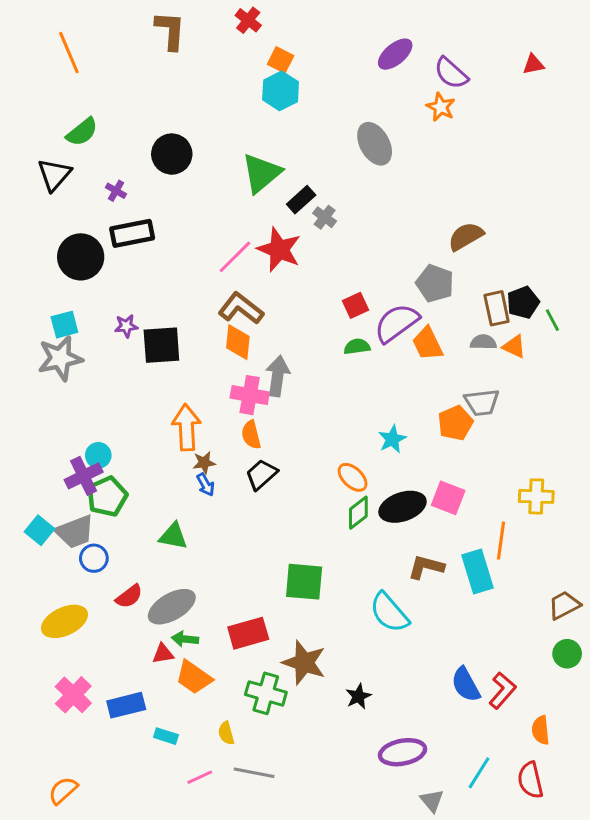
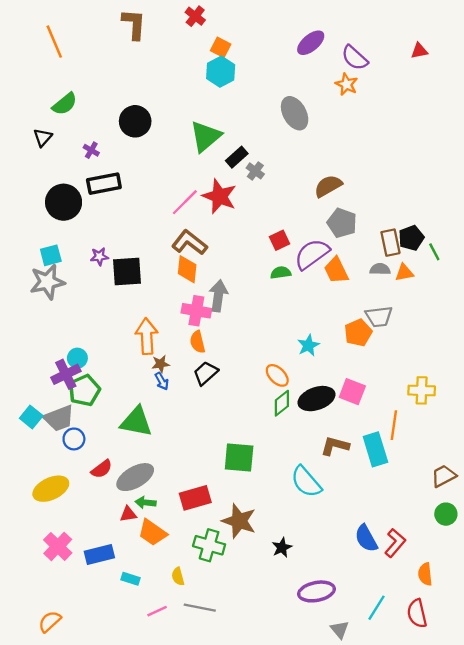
black triangle: (54, 175) -> (43, 137), size x0.7
brown semicircle: (466, 236) -> (328, 186), moved
orange triangle: (514, 347) -> (404, 273), turned -36
green triangle: (173, 536) -> (136, 422), size x1.4

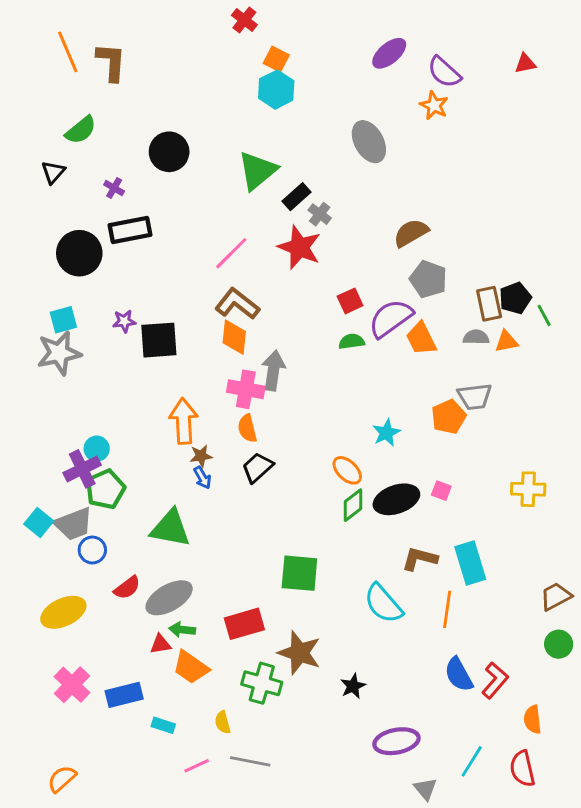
brown L-shape: (134, 24) -> (111, 62), moved
red star: (219, 196) -> (299, 247), moved
pink square: (352, 392) -> (441, 491), size x0.6
orange line: (394, 425) -> (447, 609), moved

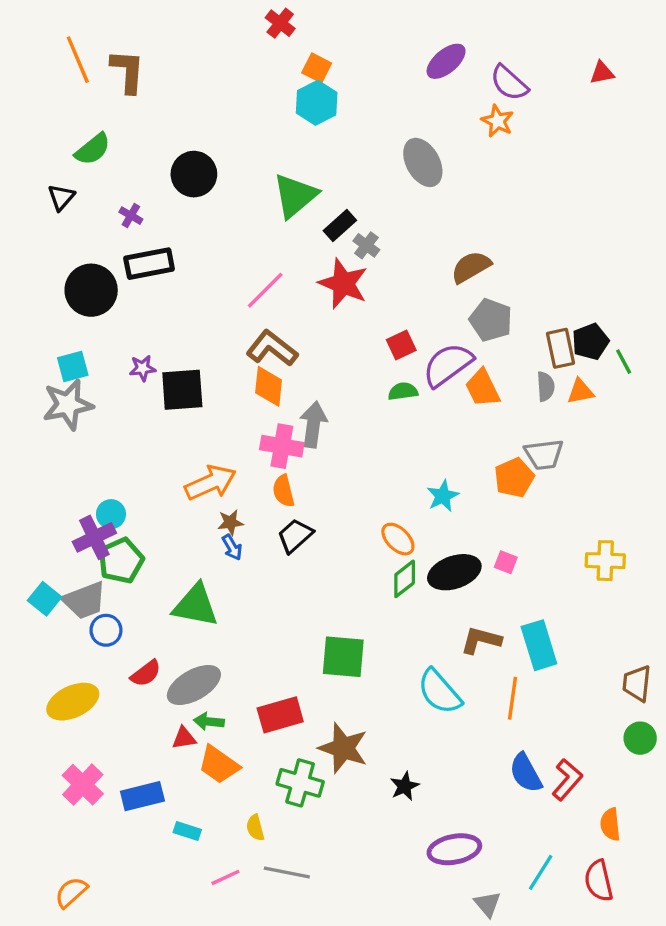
gray semicircle: (476, 337) -> (546, 386), turned 85
orange arrow: (184, 421) -> (210, 483), turned 69
brown trapezoid: (556, 596) -> (637, 683), turned -56

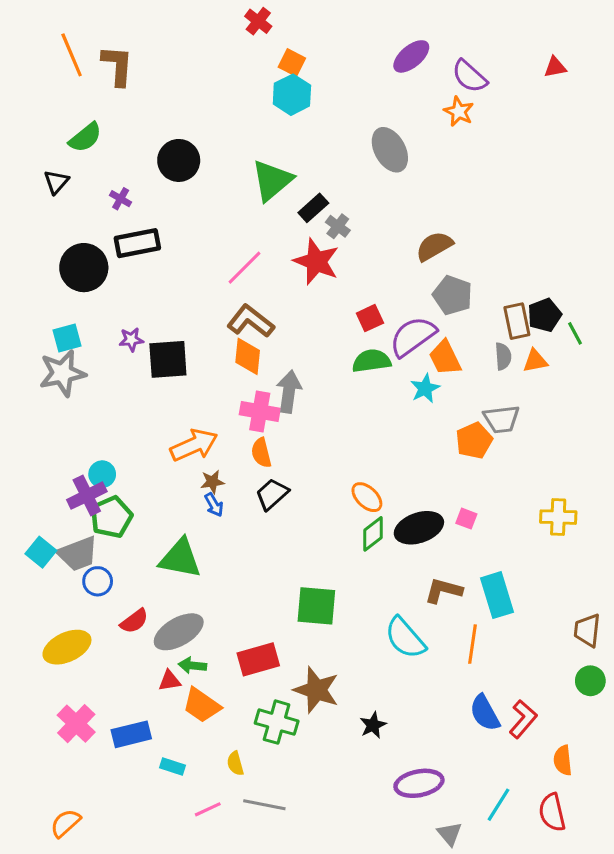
green semicircle: (403, 391) -> (372, 361), size x1.4
cyan star: (443, 496) -> (425, 388), moved

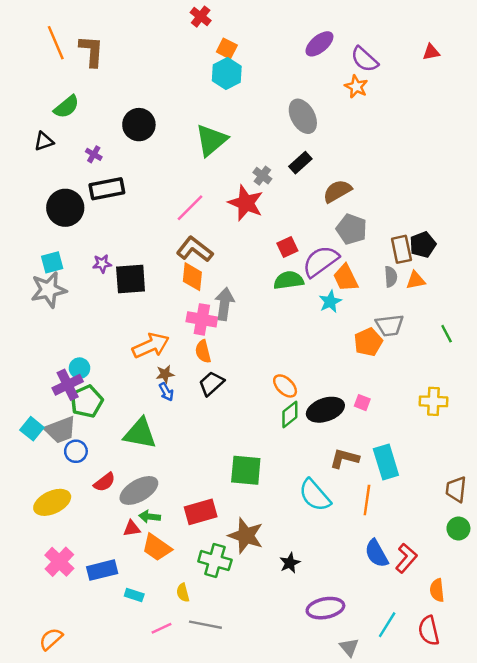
black triangle: (56, 182) -> (44, 141), turned 30
black rectangle: (313, 208) -> (300, 163), moved
green line: (575, 333) -> (447, 334), moved

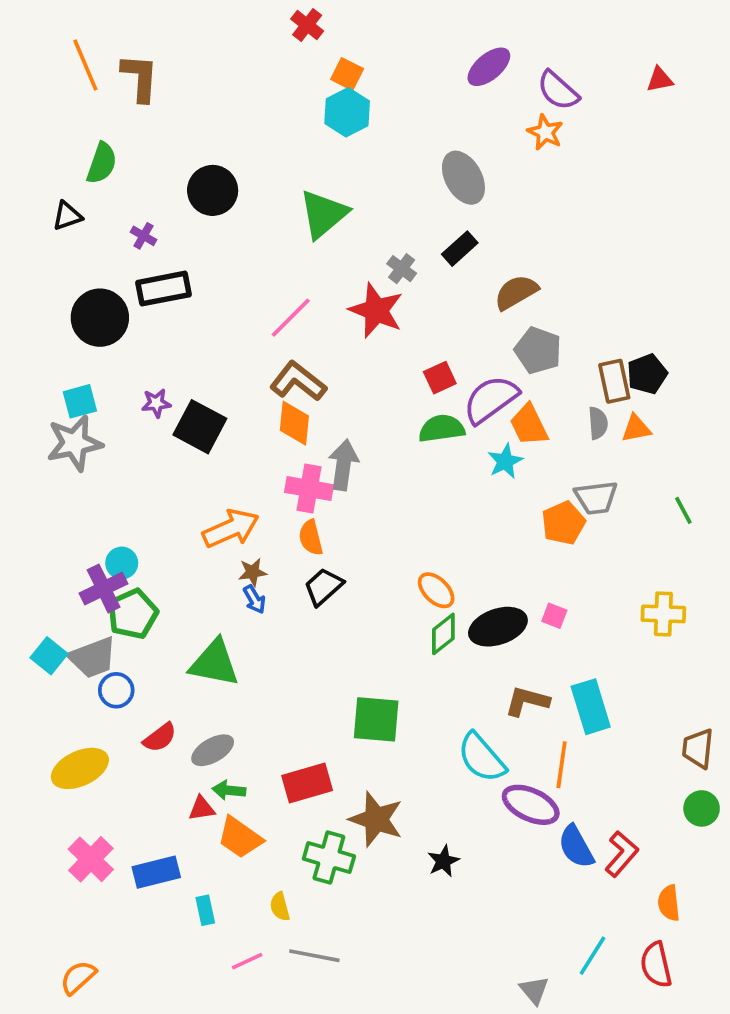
green semicircle: (66, 107) -> (102, 163), turned -32
black square: (131, 279) -> (200, 427), turned 32
gray ellipse: (139, 490) -> (213, 750), size x0.7
cyan rectangle: (134, 595) -> (205, 910), turned 60
purple ellipse: (325, 608) -> (531, 805), moved, turned 36

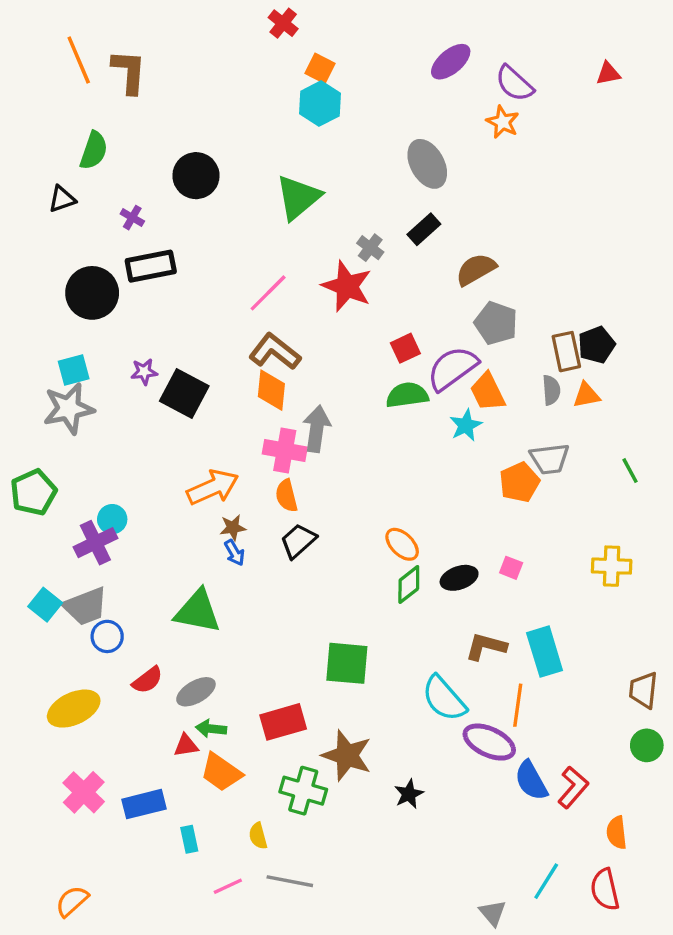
green pentagon: (133, 614) -> (33, 492), moved
black ellipse: (498, 627) -> (459, 578), size x0.7

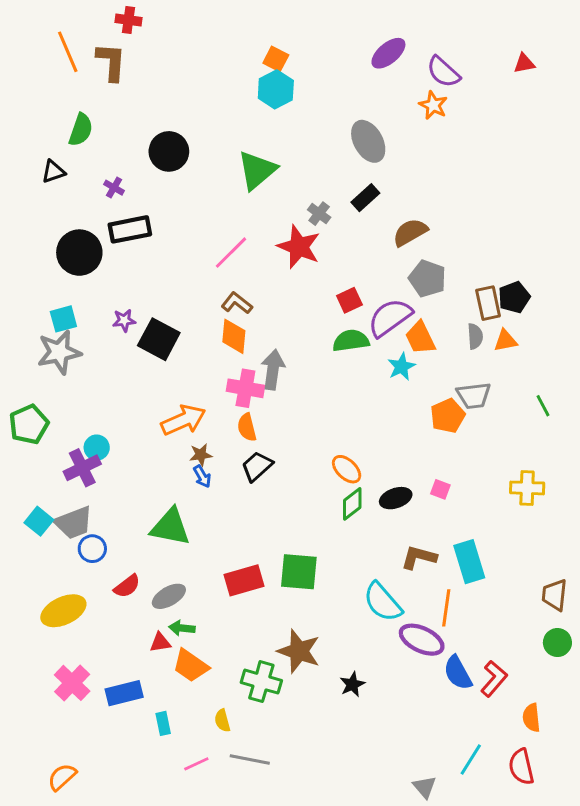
red cross: (283, 23) -> (128, 20), moved, turned -30
brown L-shape: (275, 352) -> (237, 303), size x0.7
red rectangle: (283, 722) -> (244, 580), moved

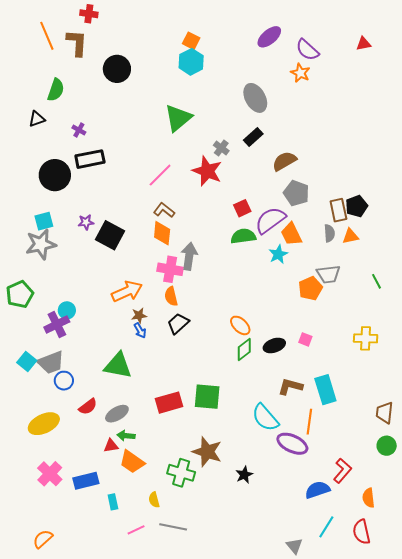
black circle: (169, 151) -> (117, 69), moved
blue semicircle: (458, 673) -> (317, 490), moved, turned 100

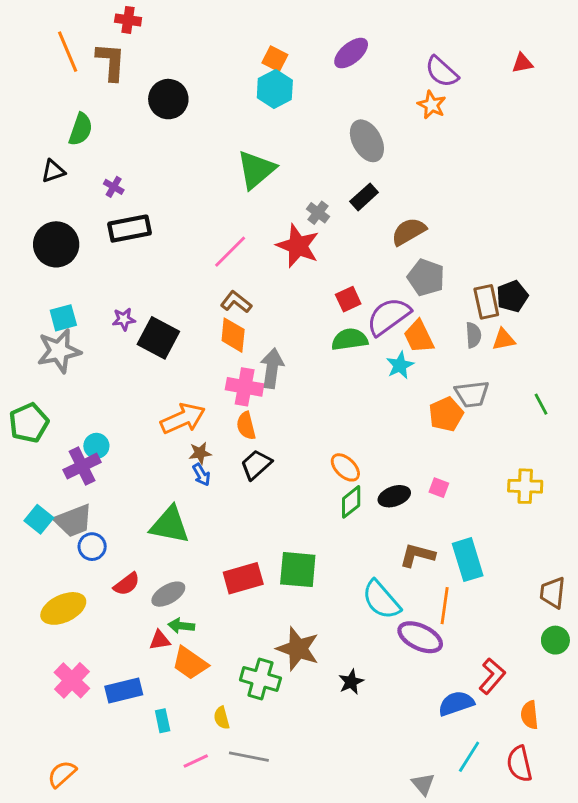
purple ellipse: (269, 37) -> (351, 53), moved
black circle: (55, 175) -> (56, 244), moved

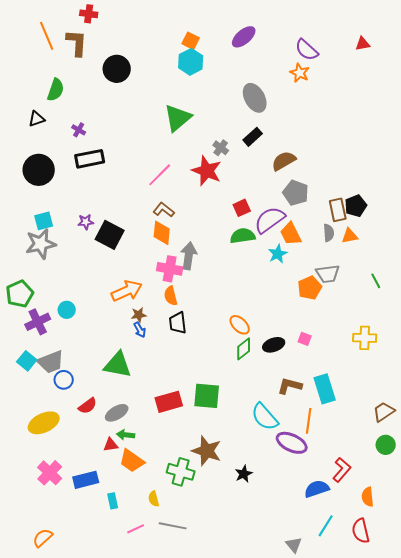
black trapezoid: (256, 465) -> (178, 323), turned -55
purple cross: (82, 466) -> (38, 322), moved
brown trapezoid: (553, 593) -> (384, 412), turned 50

